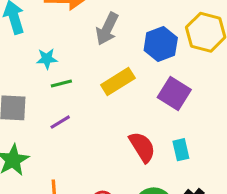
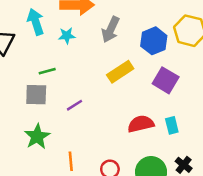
cyan star: (47, 59) -> (67, 36), moved
green line: (61, 84) -> (47, 71), moved
red semicircle: (142, 147) -> (141, 124), turned -70

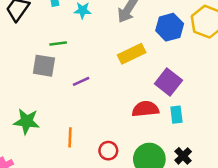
purple square: (166, 80) -> (168, 82), moved
green star: (37, 136) -> (27, 121), moved, turned 30

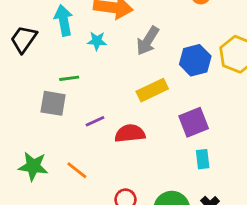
purple square: (168, 82) -> (194, 122), turned 30
red semicircle: (145, 109) -> (130, 133), moved
orange line: (70, 137) -> (77, 170), moved, turned -54

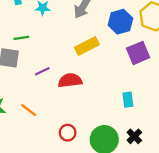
purple square: (194, 122) -> (138, 53), moved

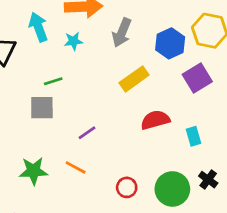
purple line: (42, 71) -> (87, 133), moved
red semicircle: (70, 80) -> (155, 120), moved

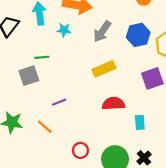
blue hexagon: (170, 43) -> (138, 35), moved
gray square: (42, 108) -> (29, 76), turned -30

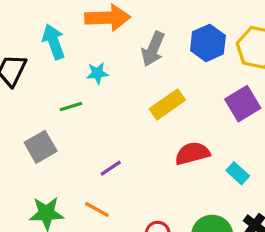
cyan star: (64, 30) -> (97, 73), moved
gray square: (29, 76) -> (41, 147), moved
cyan rectangle: (140, 122) -> (238, 173), turned -32

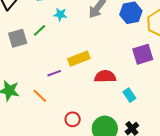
yellow rectangle: (167, 104) -> (79, 59), moved
green line: (71, 106) -> (40, 30), turned -40
gray square: (41, 147) -> (18, 38), moved

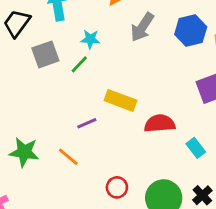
green line: (40, 30) -> (79, 64), moved
gray square: (18, 38) -> (45, 54), moved
yellow rectangle: (79, 59) -> (121, 100), turned 45

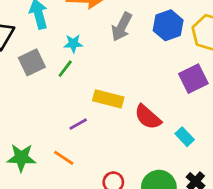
red semicircle: (160, 123) -> (148, 117), turned -128

